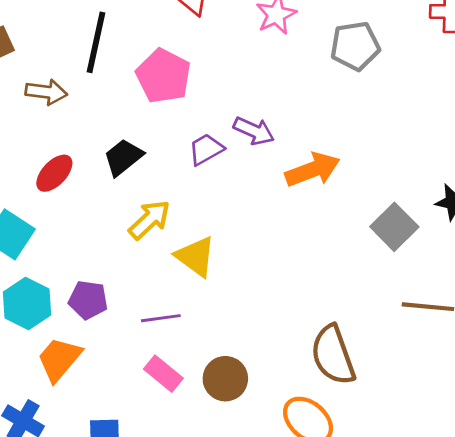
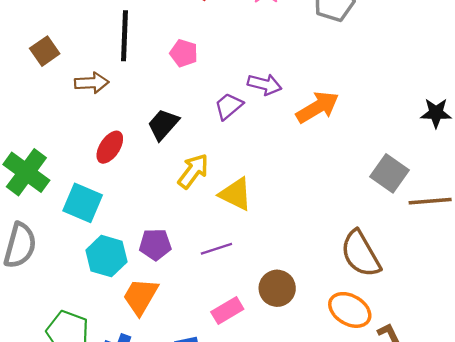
pink pentagon: (163, 76) -> (184, 53), size x0.6
gray square: (394, 227) -> (390, 173), moved
pink rectangle: (163, 374) -> (227, 311), moved, turned -60

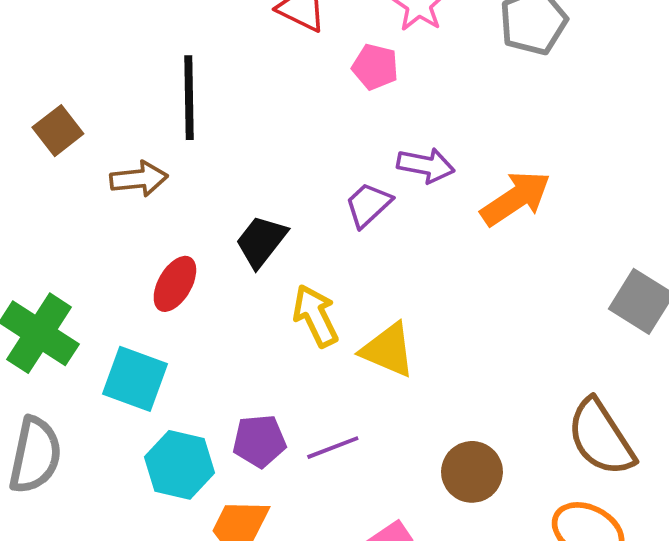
pink pentagon: (184, 53) -> (375, 67), moved
yellow arrow: (193, 171) -> (315, 316), turned -60
purple line: (216, 249) -> (333, 448), moved
brown circle: (277, 288) -> (472, 472), moved

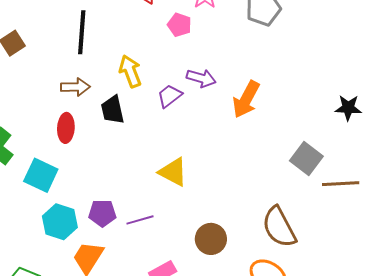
brown arrow: (139, 179) -> (75, 87), moved
orange arrow: (516, 198) -> (246, 99), turned 147
black trapezoid: (261, 241) -> (113, 110), turned -56
red ellipse: (175, 284) -> (66, 128), turned -32
yellow arrow: (315, 316) -> (130, 71), moved

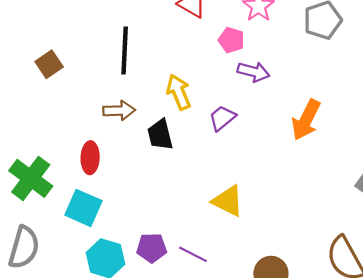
purple arrow: (201, 78) -> (253, 72), moved
red ellipse: (66, 128) -> (90, 158), moved
purple line: (140, 220) -> (193, 254), turned 44

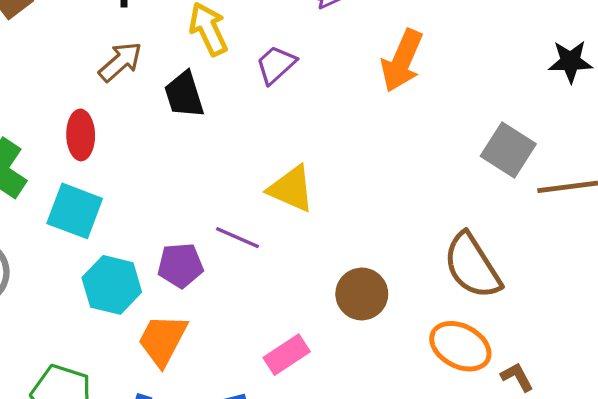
brown arrow: (119, 111) -> (120, 62), turned -36
purple line: (193, 254) -> (238, 238), moved

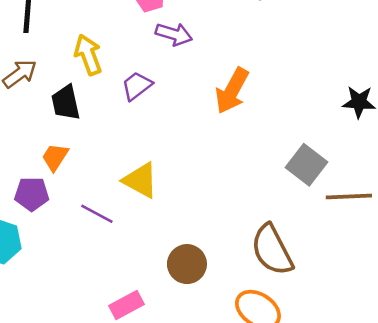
purple pentagon: (180, 265) -> (32, 194), moved
orange trapezoid: (163, 340) -> (55, 157), moved, size x0.7

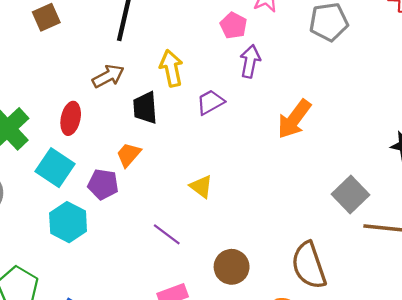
purple arrow: (174, 34) -> (250, 61), turned -104
yellow triangle: (140, 180) -> (201, 187), size x0.7
purple line: (97, 214) -> (167, 234), moved

